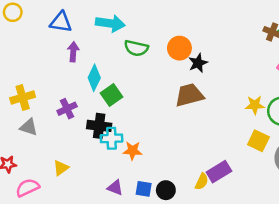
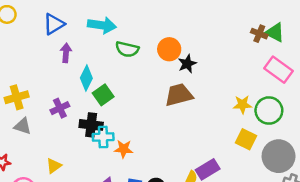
blue triangle: (61, 22) -> (54, 24), turned -40

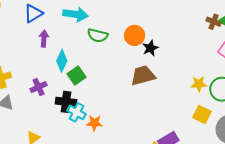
cyan cross: (103, 137) -> (77, 112), turned 30

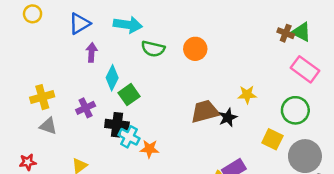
black star: (150, 48) -> (228, 118), moved
brown trapezoid: (143, 75) -> (205, 111), moved
yellow star: (199, 84) -> (247, 95), moved

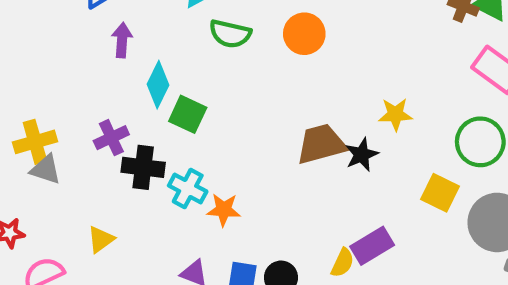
green square: (129, 95) -> (188, 114), turned -30
yellow cross: (42, 97) -> (35, 142), moved
black cross: (117, 125) -> (143, 167), moved

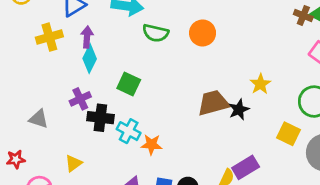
cyan diamond: (158, 85) -> (90, 59), moved
yellow star: (395, 114) -> (260, 84), turned -30
yellow cross: (35, 142) -> (49, 37), moved

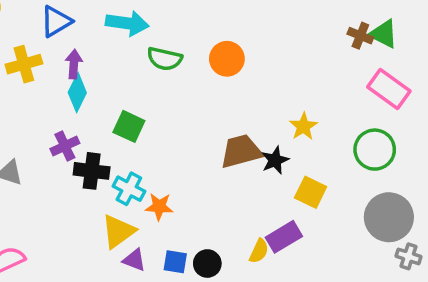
yellow square: (289, 134) -> (311, 192), moved
yellow triangle: (74, 163) -> (118, 231), moved, size x1.5

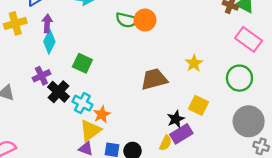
green semicircle: (165, 59) -> (127, 20), moved
black star: (275, 160) -> (176, 119), moved
black cross: (92, 171) -> (59, 92), turned 35
orange star: (159, 207) -> (102, 114), turned -30
yellow triangle: (118, 231) -> (90, 130), moved

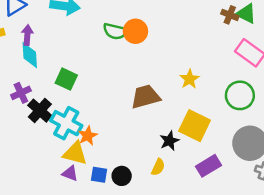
cyan diamond: (49, 42) -> (30, 55), turned -30
cyan cross: (82, 103) -> (66, 123), size x1.4
yellow square: (199, 105) -> (195, 126), size x1.4
yellow triangle: (90, 130) -> (75, 153), turned 50
purple rectangle: (181, 134) -> (208, 166), moved

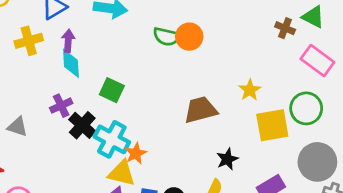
brown cross: (230, 15) -> (285, 28), moved
yellow square: (195, 126) -> (272, 125), moved, turned -36

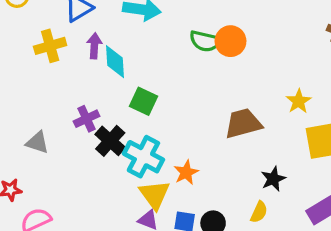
cyan diamond: (71, 63) -> (115, 62), moved
orange star: (136, 153) -> (186, 172), moved
yellow triangle: (122, 173) -> (155, 195), turned 40

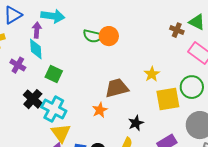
purple arrow: (94, 46) -> (37, 30), moved
purple cross: (86, 119) -> (18, 65), moved, turned -35
orange star: (186, 172) -> (100, 110), moved

